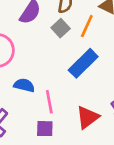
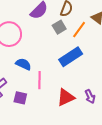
purple square: (45, 129) -> (20, 98), moved

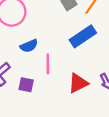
blue semicircle: (23, 64) -> (29, 46), turned 133

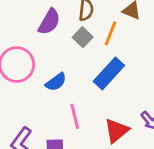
blue semicircle: (29, 46) -> (56, 82), moved

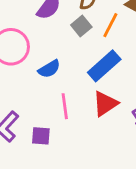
red triangle: (117, 131) -> (105, 104), moved

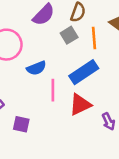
orange line: (110, 25) -> (94, 38), turned -40
pink line: (65, 106) -> (53, 90), moved

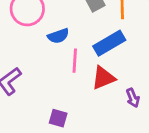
purple square: (21, 124) -> (58, 118), moved

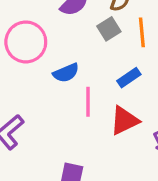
blue rectangle: (109, 43) -> (129, 78), size x0.6

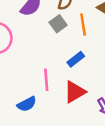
blue semicircle: (66, 73) -> (27, 104), moved

